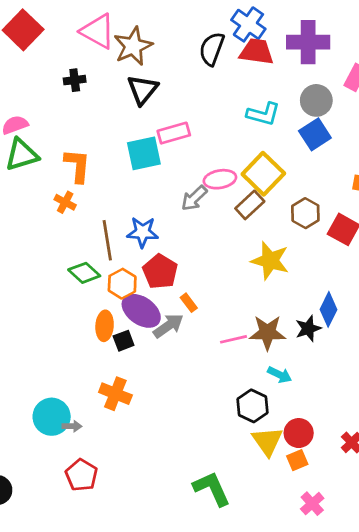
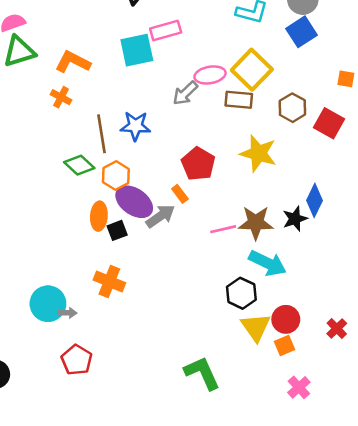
orange L-shape: (77, 166) -> (73, 62), turned -68
brown rectangle: (250, 205) -> (239, 100), turned 48
red pentagon: (160, 271) -> (198, 164), moved
cyan arrow: (280, 375) -> (268, 263), size x1.6

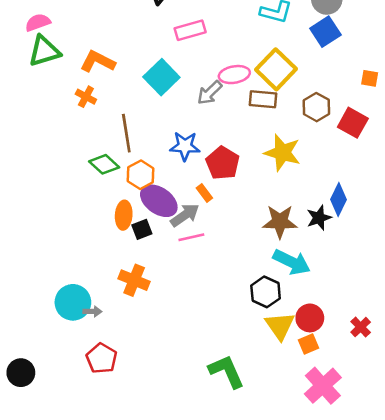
cyan square: (137, 50) -> (161, 77), moved, turned -32
blue star: (136, 126) -> (185, 146), moved
pink line: (223, 229) -> (191, 237), moved
pink cross: (299, 387) -> (323, 386), size x1.6

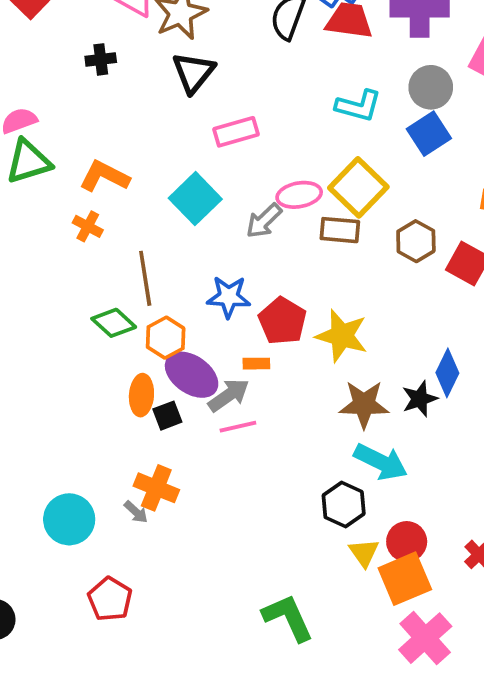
yellow star: (282, 153) -> (342, 336), moved
orange rectangle: (204, 193) -> (256, 364), turned -54
gray arrow: (92, 311) -> (136, 512), moved, turned 42
yellow triangle: (280, 326) -> (364, 553), size x0.7
orange square: (309, 344) -> (405, 579), size x1.8

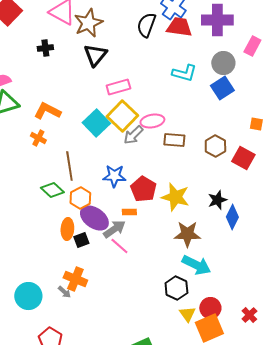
yellow square: (358, 187) -> (122, 116), moved
black star: (420, 399) -> (217, 200), moved
pink line: (238, 427) -> (119, 246), turned 54

